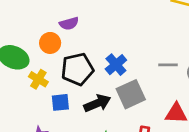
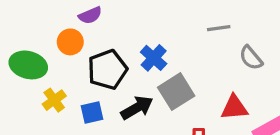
gray line: (168, 65) -> (219, 28), moved
yellow cross: (38, 79) -> (54, 100), moved, turned 30

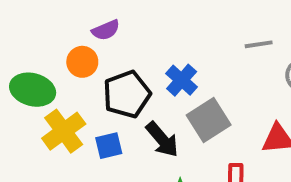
yellow cross: (54, 100) -> (64, 131), size x1.5
black arrow: (137, 108) -> (162, 140), turned 80

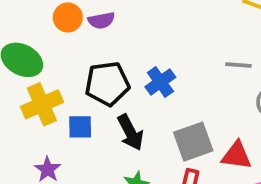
orange circle: (82, 62) -> (68, 17), moved
gray square: (209, 120) -> (193, 142), moved

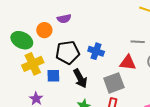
orange circle: (68, 17) -> (44, 30), moved
blue cross: (160, 82) -> (96, 51), turned -35
red triangle: (237, 155) -> (128, 63), moved

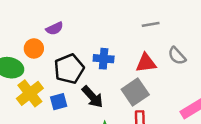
gray line: (138, 42) -> (151, 24), moved

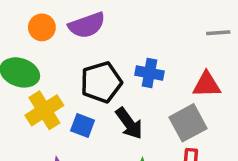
purple semicircle: (55, 28) -> (87, 25), size x1.5
orange circle: (34, 48) -> (42, 27), moved
blue square: (59, 102) -> (83, 126), turned 30

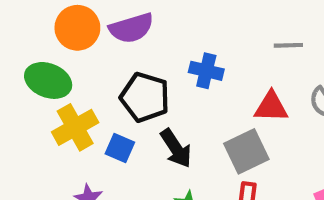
orange circle: (42, 27) -> (77, 28), size x1.4
blue cross: (149, 73) -> (206, 71), moved
black pentagon: (101, 82) -> (145, 97), turned 30

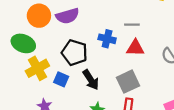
gray line: (288, 45) -> (132, 25), moved
red triangle: (271, 107) -> (135, 48), moved

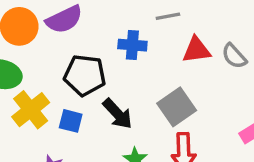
red triangle: (135, 48) -> (196, 50), moved

